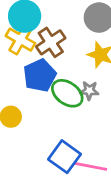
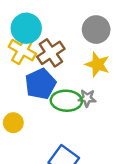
green ellipse: (67, 93) -> (66, 101), turned -32

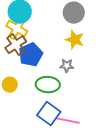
brown cross: (51, 53) -> (16, 45), moved
green ellipse: (66, 101) -> (48, 85), moved

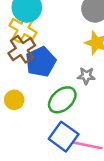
green ellipse: (48, 85) -> (62, 100), turned -45

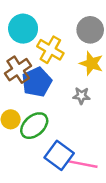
yellow cross: (23, 29) -> (50, 50), moved
green ellipse: (62, 100) -> (34, 126), moved

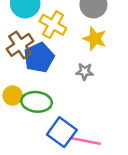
green ellipse: (34, 126) -> (37, 102), turned 48

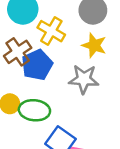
gray star: (85, 72) -> (84, 79), size x1.6

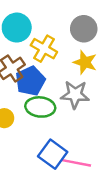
green ellipse: (34, 110) -> (40, 107), moved

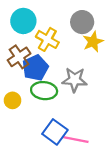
yellow star: (85, 62) -> (93, 42), moved, turned 30

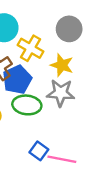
yellow star: (93, 42) -> (62, 65), moved, turned -30
blue square: (55, 132) -> (39, 151), size x0.7

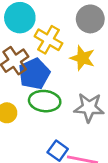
gray star: (61, 93) -> (89, 108), moved

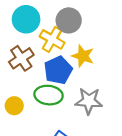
gray circle: (90, 19) -> (69, 20), moved
blue pentagon: (34, 74) -> (58, 70), moved

